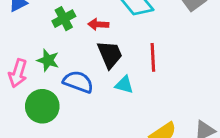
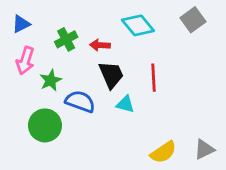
green star: (48, 60) -> (51, 80), turned 30
pink arrow: (18, 73) -> (25, 61), moved

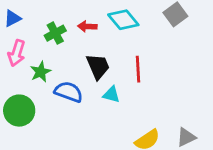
red arrow: (100, 45) -> (87, 26), moved
green circle: (45, 125) -> (19, 111), moved

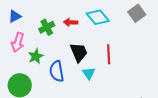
blue semicircle: (69, 92) -> (57, 71), turned -120
cyan triangle: (111, 94) -> (89, 73), turned 40

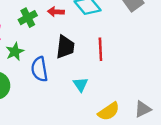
black trapezoid: (79, 52) -> (65, 47), turned 30
cyan triangle: (89, 73) -> (81, 84), moved

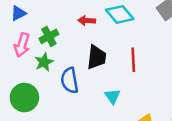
green cross: (28, 18) -> (49, 36), moved

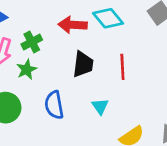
red arrow: (87, 21) -> (73, 25), size x1.5
blue semicircle: (70, 80) -> (54, 105), moved

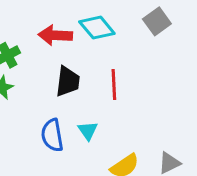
blue semicircle: (54, 105) -> (52, 135), moved

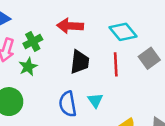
gray square: (157, 21) -> (149, 58), moved
cyan diamond: (97, 28) -> (123, 32), moved

